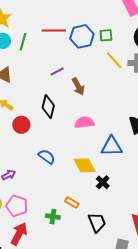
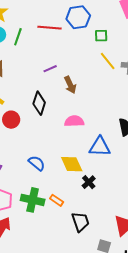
blue hexagon: (82, 36) -> (78, 17), moved
blue semicircle: (47, 157) -> (37, 163), moved
green cross: (53, 217) -> (33, 200), moved, size x1.6

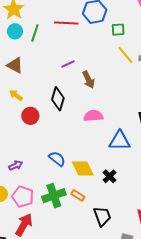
yellow diamond: (72, 164) -> (83, 169), moved
green cross: (33, 200) -> (54, 196), turned -30

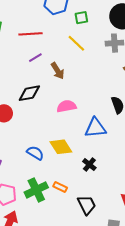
red line: (66, 23) -> (30, 34), moved
yellow line: (125, 55) -> (76, 43), moved
black diamond: (58, 99) -> (29, 93), turned 70
yellow diamond: (83, 169) -> (61, 147), moved

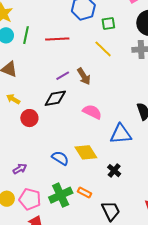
purple line: (35, 58) -> (63, 76), moved
pink semicircle: (67, 106) -> (92, 112), turned 36

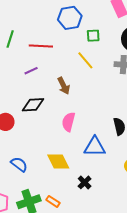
purple line: (63, 76) -> (31, 71), moved
pink semicircle: (92, 112) -> (68, 122), turned -108
blue semicircle: (60, 158) -> (19, 164), moved

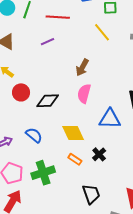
brown arrow: (64, 86) -> (82, 67), moved, turned 54
black diamond: (33, 105) -> (48, 101), moved
orange rectangle: (53, 201) -> (75, 159), moved

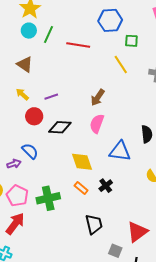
purple line: (48, 42) -> (51, 97), moved
blue semicircle: (34, 135) -> (30, 151), moved

